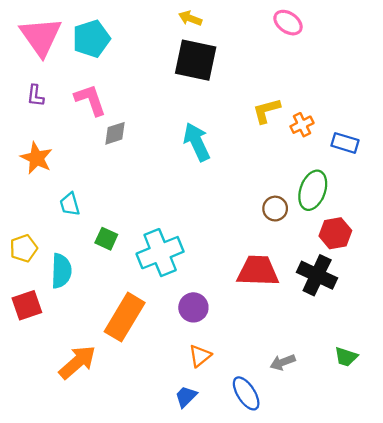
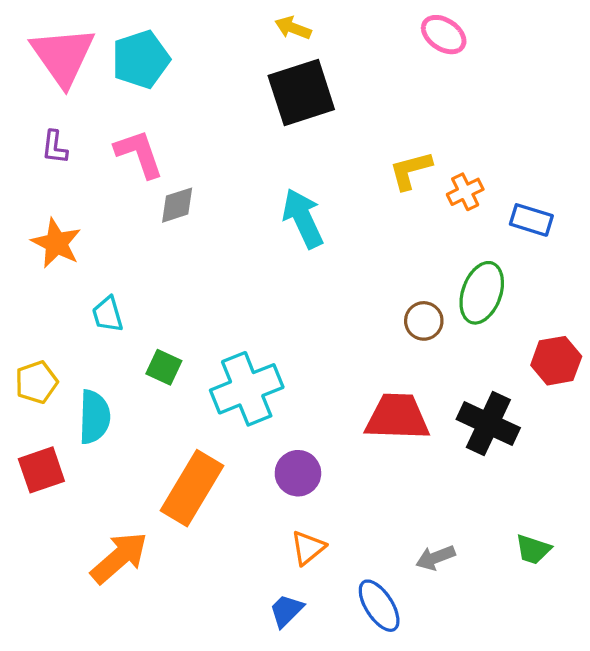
black square: (196, 60) -> (301, 92), turned -30
red hexagon: (335, 233) -> (556, 361), moved

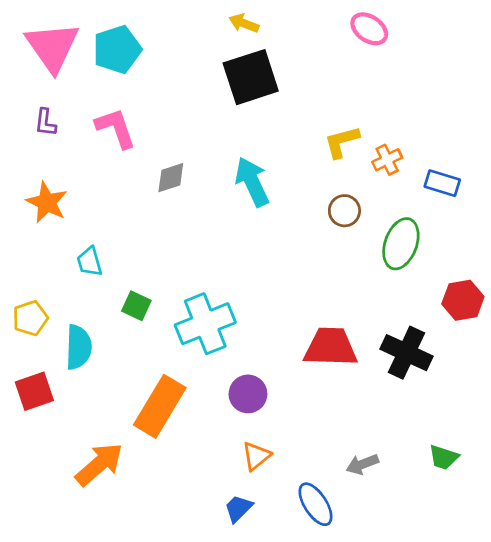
gray diamond: (177, 205) -> (171, 178), moved
brown circle: (424, 321) -> (344, 211), moved

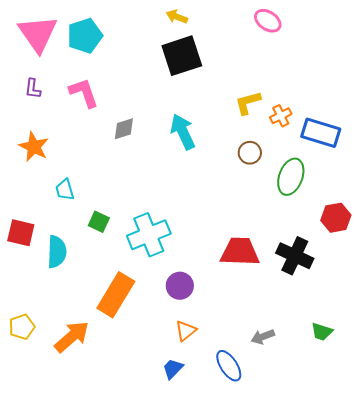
blue rectangle: (442, 183) -> (321, 133), size x1.5
yellow pentagon: (30, 318) -> (22, 327), moved
red square: (34, 391) -> (21, 233), moved, turned 32

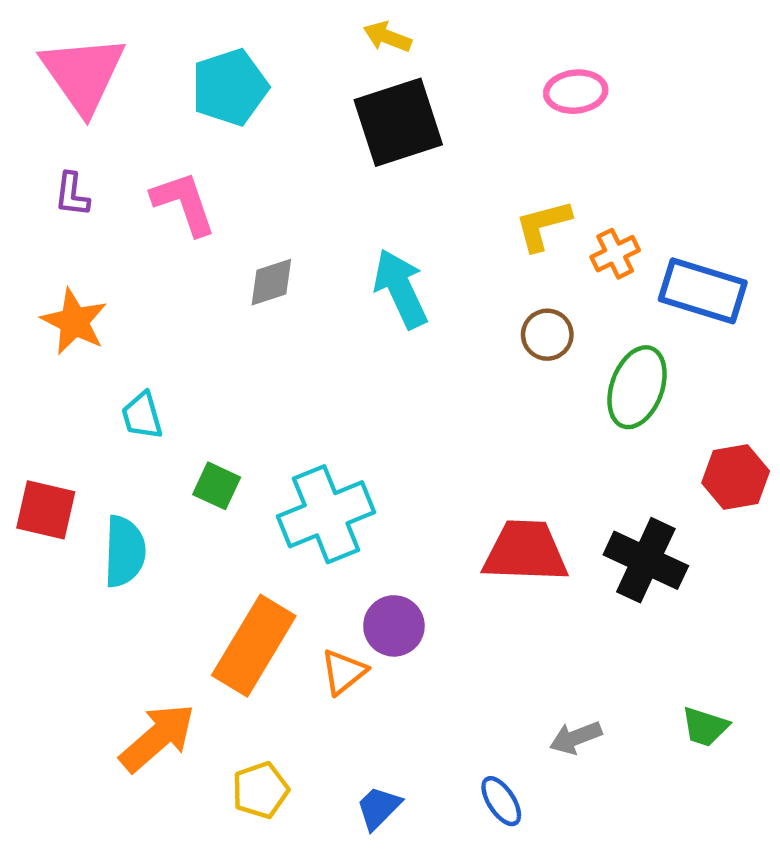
pink ellipse: (268, 21) -> (576, 92), moved, turned -40
cyan pentagon: (85, 36) -> (230, 87), moved
yellow pentagon: (22, 327) -> (260, 790), moved
orange triangle: (186, 331) -> (344, 672), moved
blue ellipse: (229, 366) -> (501, 801), size x0.7

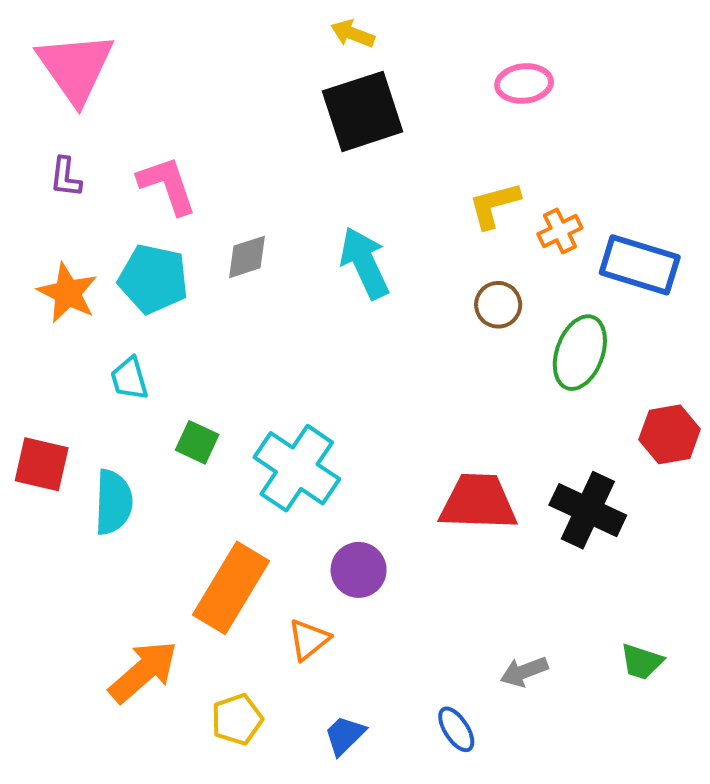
cyan pentagon: (230, 87) -> (153, 279), moved, turned 30
cyan cross: (326, 514) -> (297, 468), turned -34
orange triangle: (344, 672) -> (309, 640), moved

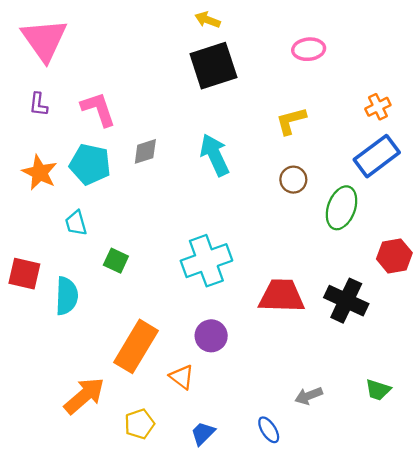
orange cross: (560, 231) -> (378, 107), moved
blue rectangle: (640, 265) -> (377, 156), turned -54
cyan cross: (297, 468) -> (206, 261), moved, turned 36
orange triangle: (309, 640) -> (182, 377), turned -44

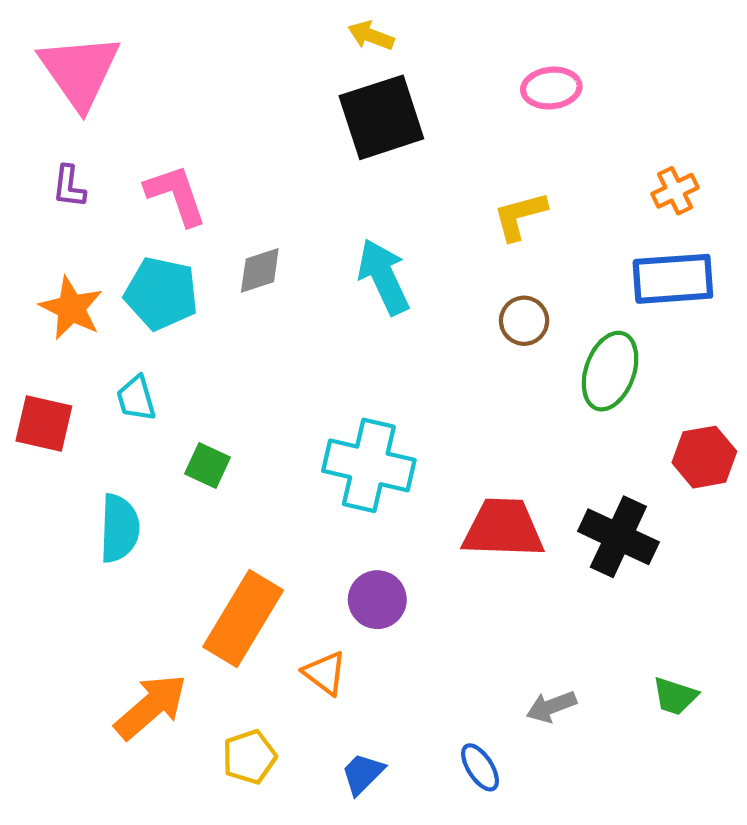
blue rectangle: (377, 156) -> (673, 279), turned 33
cyan cross: (206, 261) -> (369, 465), turned 33
red square: (24, 274) -> (44, 423), moved

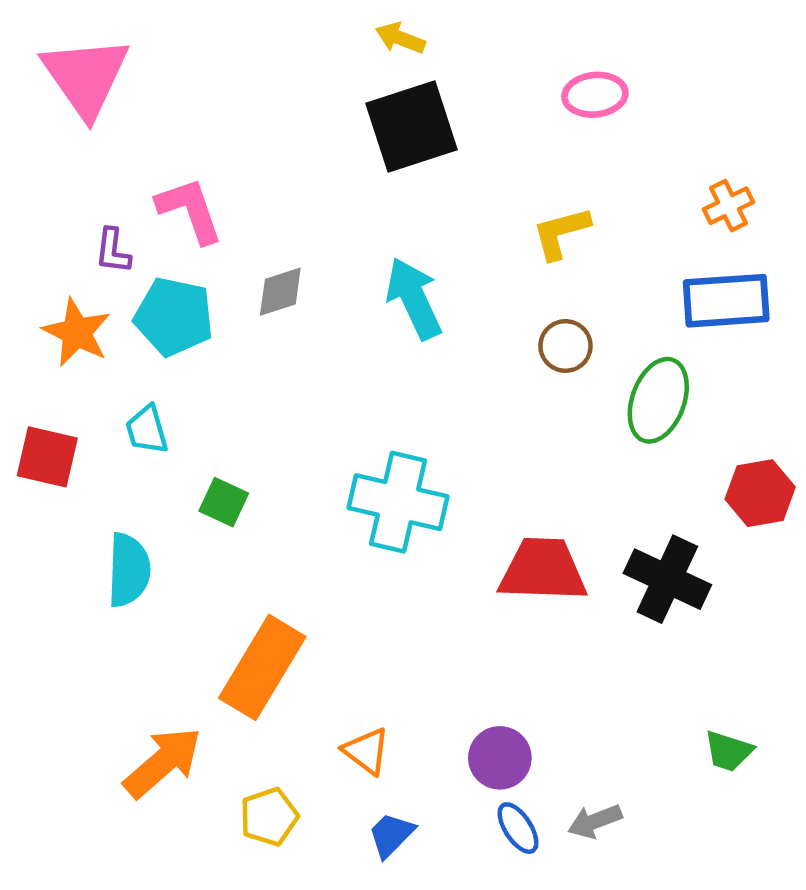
purple L-shape: (69, 187) -> (113, 251), moved
purple circle: (377, 600) -> (500, 758), moved
orange triangle: (325, 673) -> (366, 751), moved
gray arrow: (551, 707) -> (595, 821), moved

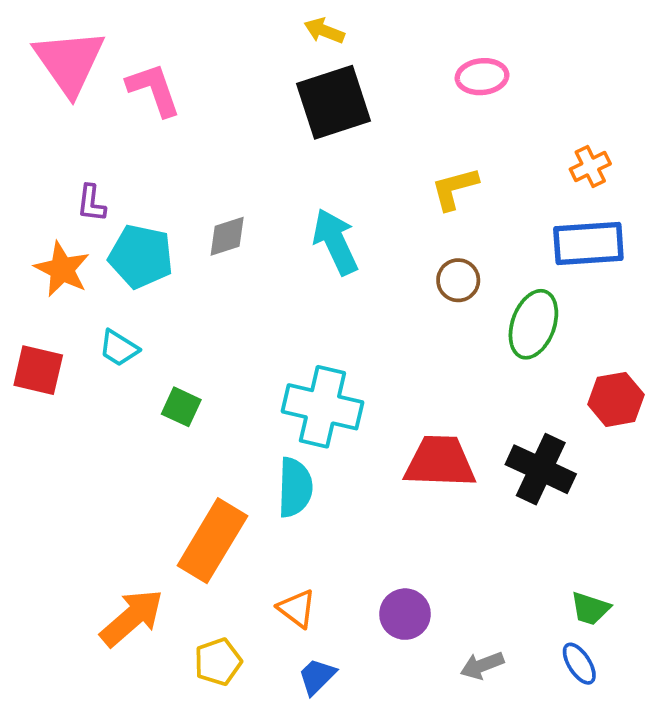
pink L-shape: (190, 210) -> (154, 89), moved
cyan trapezoid: (147, 430) -> (119, 348), turned -42
cyan semicircle: (129, 570) -> (295, 488), moved
blue ellipse: (518, 828) -> (579, 664), moved

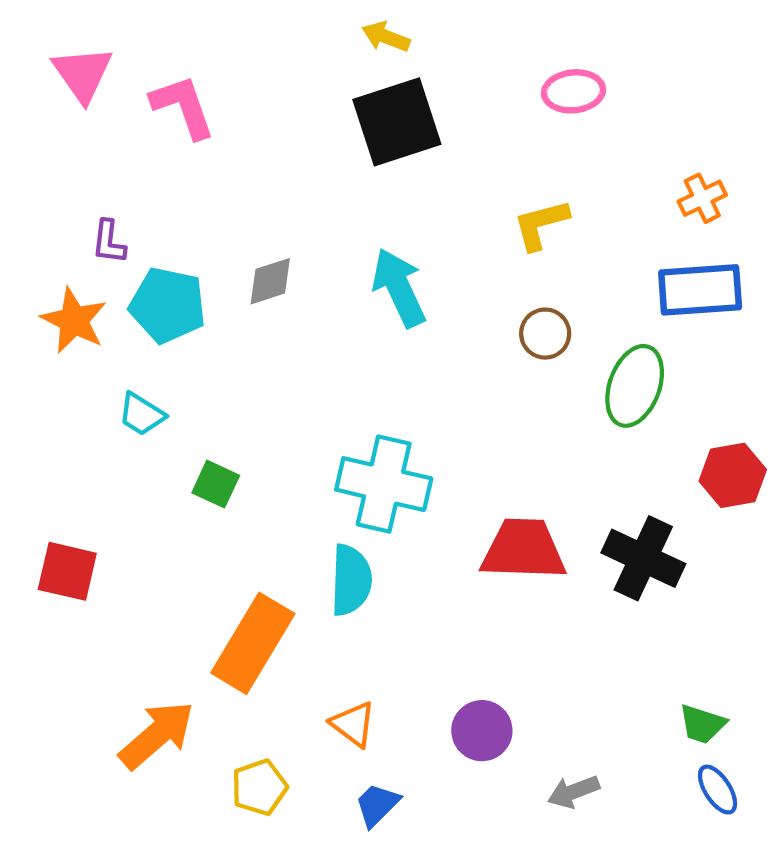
pink triangle: (69, 62) -> (83, 74), size x0.7
red square: (38, 370) -> (67, 571), moved
blue ellipse: (579, 664) -> (718, 790), moved

